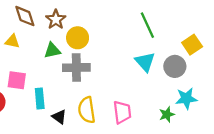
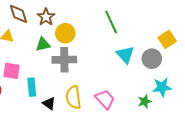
green line: (147, 25) -> (111, 22), moved
pink trapezoid: (122, 112) -> (105, 99), turned -35

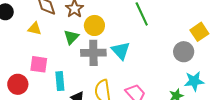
green triangle: (43, 44) -> (71, 37), turned -35
cyan triangle: (125, 55) -> (121, 51), moved

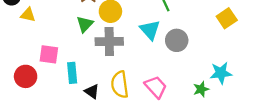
yellow triangle: (35, 29) -> (28, 15), moved
cyan triangle: (121, 51) -> (150, 30), moved
gray circle: (184, 52) -> (177, 40), moved

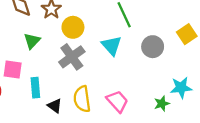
green triangle: (85, 24) -> (32, 41), moved
gray circle: (177, 40) -> (153, 47), moved
gray cross: (109, 42) -> (72, 57), turned -35

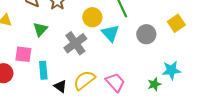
yellow circle: (73, 27) -> (92, 17), moved
yellow semicircle: (82, 99) -> (84, 80), turned 60

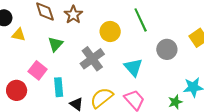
cyan triangle: (110, 33) -> (133, 67), moved
pink square: (23, 54) -> (38, 70), turned 30

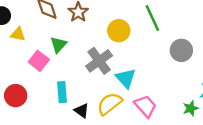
cyan triangle: (133, 67) -> (126, 78), moved
pink square: (38, 70) -> (39, 61), moved

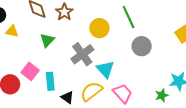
gray circle: (181, 50) -> (142, 46), moved
pink square: (39, 61) -> (30, 71), moved

